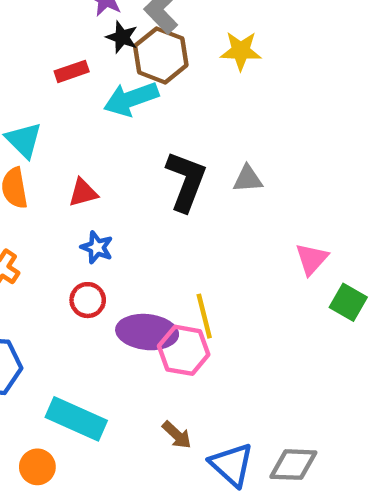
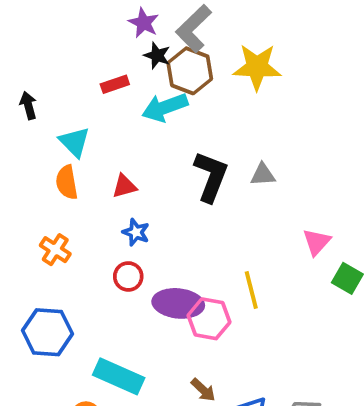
yellow star: (241, 51) -> (257, 67), size x1.4
yellow line: (204, 316) -> (251, 290), moved

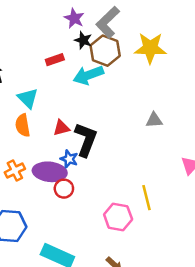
black L-shape: (211, 177) -> (86, 140), moved
orange cross: (55, 250) -> (15, 171), turned 30
purple ellipse: (178, 303) -> (50, 172), moved

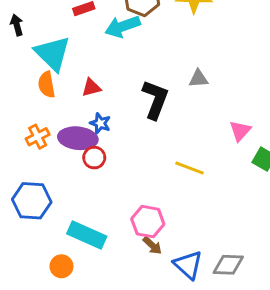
cyan triangle: (28, 98) -> (53, 53), size x1.5
black L-shape: (86, 140) -> (155, 99), moved
yellow line: (146, 198) -> (190, 168), turned -55
pink hexagon: (118, 217) -> (148, 222), moved

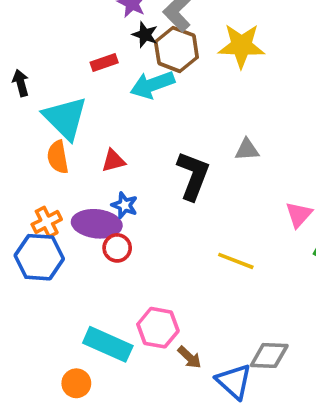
blue hexagon: (32, 201) -> (39, 257), moved
pink hexagon: (148, 222) -> (158, 328), moved
gray diamond: (228, 265) -> (269, 355), moved

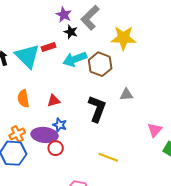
brown hexagon: (176, 49) -> (100, 64), moved
cyan triangle: (65, 118) -> (27, 56), moved
yellow line: (236, 261) -> (108, 157), moved

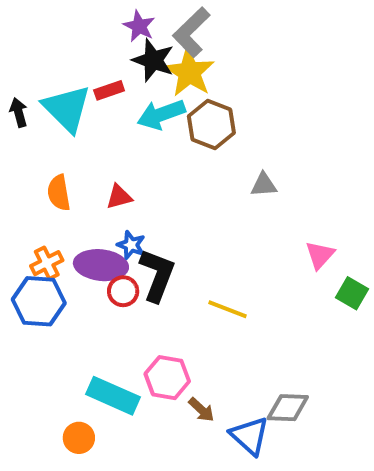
black star: (71, 32) -> (153, 60), size x1.5
yellow star: (123, 38) -> (189, 72), moved, turned 30
black L-shape: (97, 109) -> (157, 275), moved

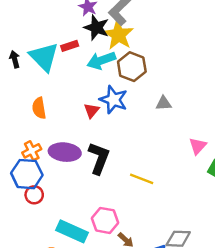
red triangle: (119, 197) -> (92, 111), moved, turned -35
blue star: (131, 245) -> (114, 100), moved, size x1.6
red circle: (123, 291) -> (34, 195), moved

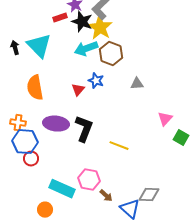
red rectangle: (70, 46) -> (60, 18), moved
blue star: (114, 100) -> (96, 81), size x0.7
orange semicircle: (39, 108) -> (35, 88), size x1.4
orange cross: (32, 151) -> (18, 123), moved, turned 35

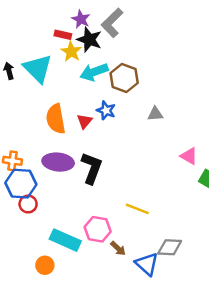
red rectangle: (60, 18) -> (63, 35), turned 32
yellow star: (100, 28) -> (71, 52), moved, size x0.7
orange semicircle: (35, 88) -> (56, 119), moved
pink triangle: (165, 119) -> (189, 156), turned -42
yellow line: (119, 146) -> (137, 209), moved

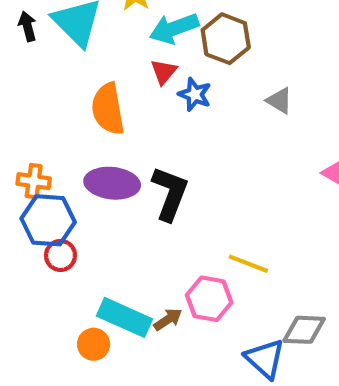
gray triangle: (155, 114) -> (279, 101), turned 35
red triangle: (84, 121) -> (164, 72), moved
pink hexagon: (98, 229) -> (209, 299), moved
brown arrow: (118, 248) -> (168, 319), moved, turned -77
orange circle: (45, 265) -> (94, 344), moved

